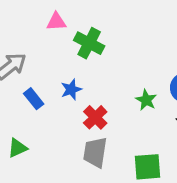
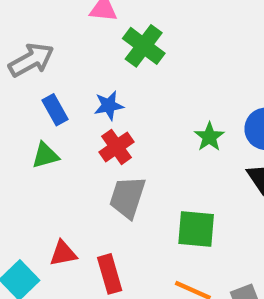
red cross: (95, 117) -> (117, 147), moved
green triangle: (17, 148) -> (45, 155), moved

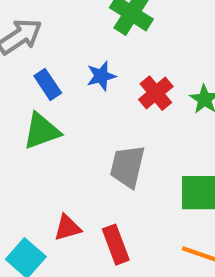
red cross: (117, 147) -> (156, 93), moved
green triangle: (45, 155) -> (42, 131), size x1.4

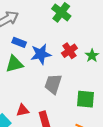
blue star: (101, 76) -> (41, 54), moved, size x1.5
blue rectangle: (48, 84) -> (19, 42), turned -40

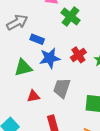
blue rectangle: (19, 42) -> (37, 39), moved
red triangle: (23, 110) -> (33, 96), moved

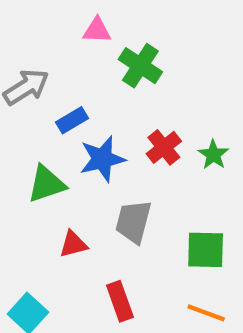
blue rectangle: (37, 39) -> (72, 120), turned -48

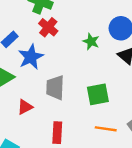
red cross: (164, 147) -> (48, 27), moved
red rectangle: (120, 301) -> (57, 133), turned 35

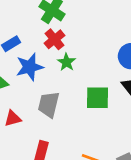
green star: (91, 41) -> (66, 62), moved
green square: (98, 94) -> (98, 98), moved

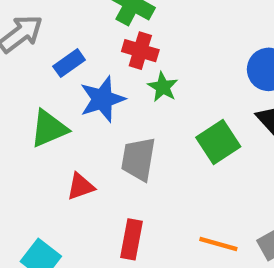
red cross: (55, 39) -> (140, 51), turned -30
green square: (98, 98) -> (218, 142), turned -30

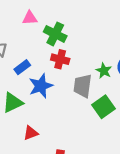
green star: (163, 87) -> (104, 71), moved
gray trapezoid: (138, 159) -> (83, 86), moved

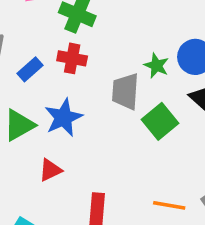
red cross: (60, 59) -> (72, 58), moved
blue star: (41, 86) -> (63, 118), moved

